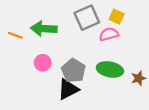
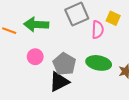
yellow square: (117, 17) -> (113, 18), moved
pink semicircle: (109, 34) -> (98, 30), turned 108

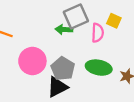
green arrow: (36, 24) -> (64, 30), moved, size x0.7
pink circle: (35, 57) -> (32, 61), size x1.6

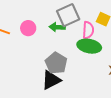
pink circle: (32, 61) -> (28, 28), moved, size x0.6
green ellipse: (99, 68) -> (89, 46), moved

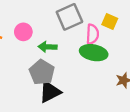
green arrow: (57, 27) -> (48, 47), moved
gray pentagon: (56, 63) -> (42, 72), moved

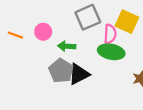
yellow square: (110, 21) -> (127, 22), size x1.5
black triangle: (50, 92) -> (79, 74), moved

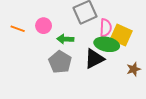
yellow square: (127, 22) -> (121, 35), moved
black triangle: (79, 74) -> (94, 59), moved

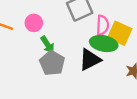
green arrow: (65, 39) -> (48, 45), moved, turned -126

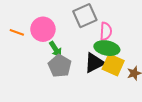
pink circle: (34, 23) -> (43, 29), size x1.5
yellow square: (120, 33) -> (113, 65), moved

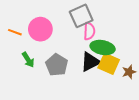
pink semicircle: (106, 31) -> (89, 31), moved
green arrow: (56, 49) -> (28, 60), moved

